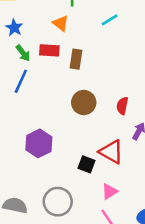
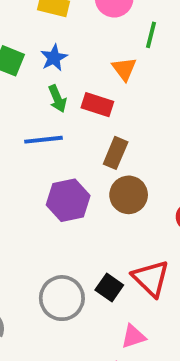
brown rectangle: (76, 59) -> (116, 153), moved
blue line: (21, 81) -> (43, 140), turned 45
purple hexagon: (39, 143) -> (68, 200), moved
gray circle: (58, 202) -> (62, 298), moved

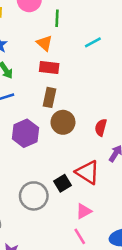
red rectangle: (97, 105) -> (49, 68), moved
black square: (109, 288) -> (62, 183), turned 35

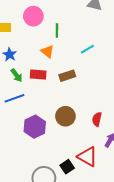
red rectangle: (49, 68) -> (38, 74), moved
brown rectangle: (49, 97) -> (67, 76), moved, turned 63

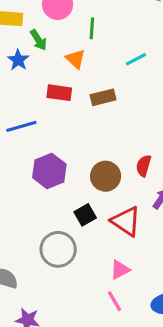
green arrow: (17, 75) -> (38, 40), moved
brown circle: (65, 116) -> (106, 176), moved
black square: (67, 167) -> (85, 215), moved

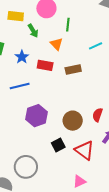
blue star: (18, 60) -> (22, 57), moved
gray circle: (58, 249) -> (26, 167), moved

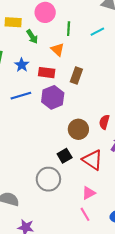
cyan line: (96, 46) -> (97, 32), moved
brown rectangle: (73, 70) -> (76, 76), turned -56
purple hexagon: (36, 116) -> (53, 97), moved
gray circle: (26, 167) -> (48, 179), moved

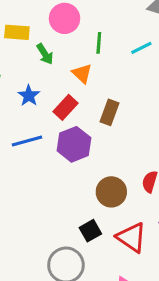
red rectangle: (47, 73) -> (65, 107), turned -56

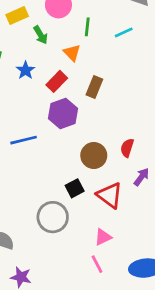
yellow rectangle: (17, 32) -> (17, 15), turned -30
blue line: (27, 141) -> (24, 140), moved

